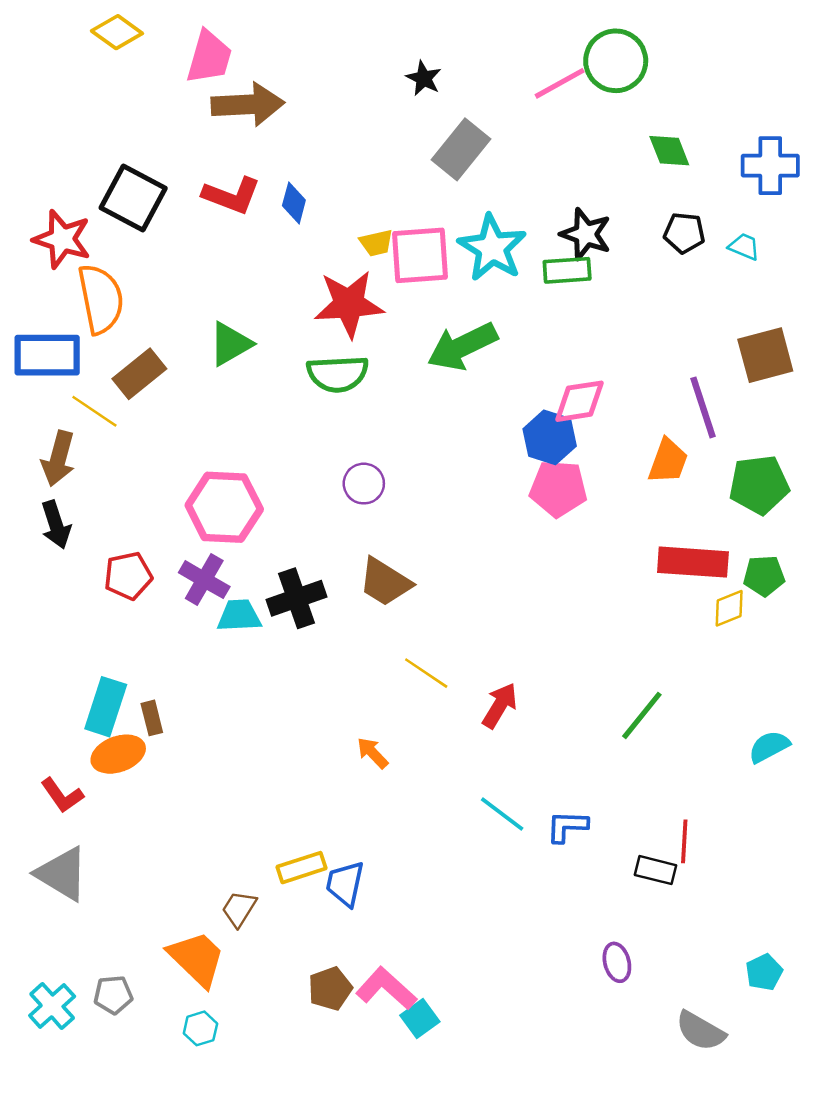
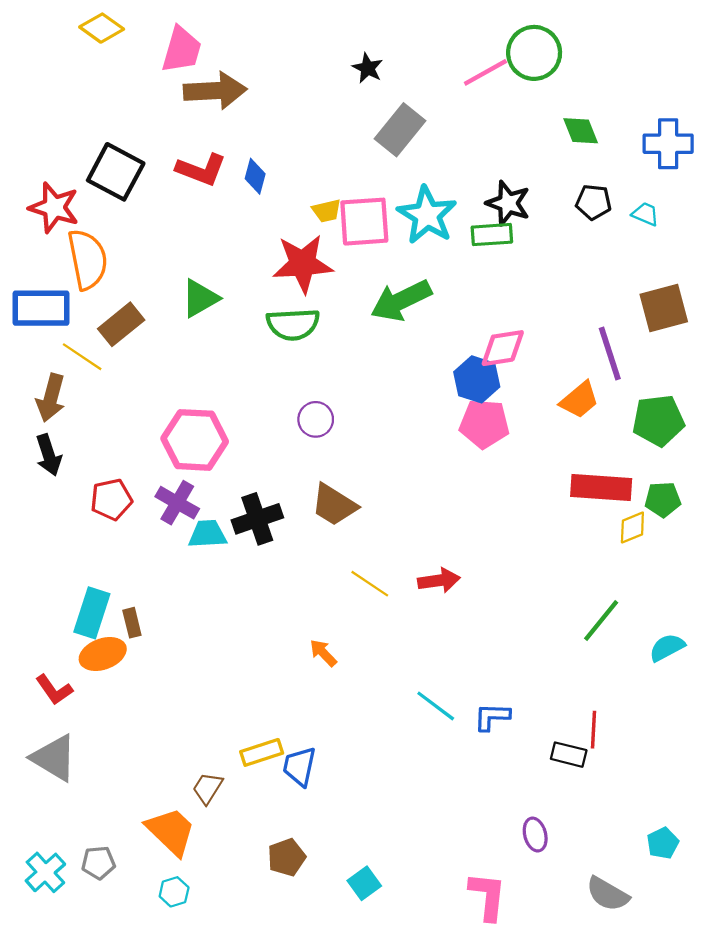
orange trapezoid: (668, 461) -> (579, 400), turned 30
red arrow: (500, 705) -> (439, 580), moved, turned 51
green line: (642, 715) -> (601, 620), moved
pink L-shape: (386, 989) -> (488, 896), moved, turned 54

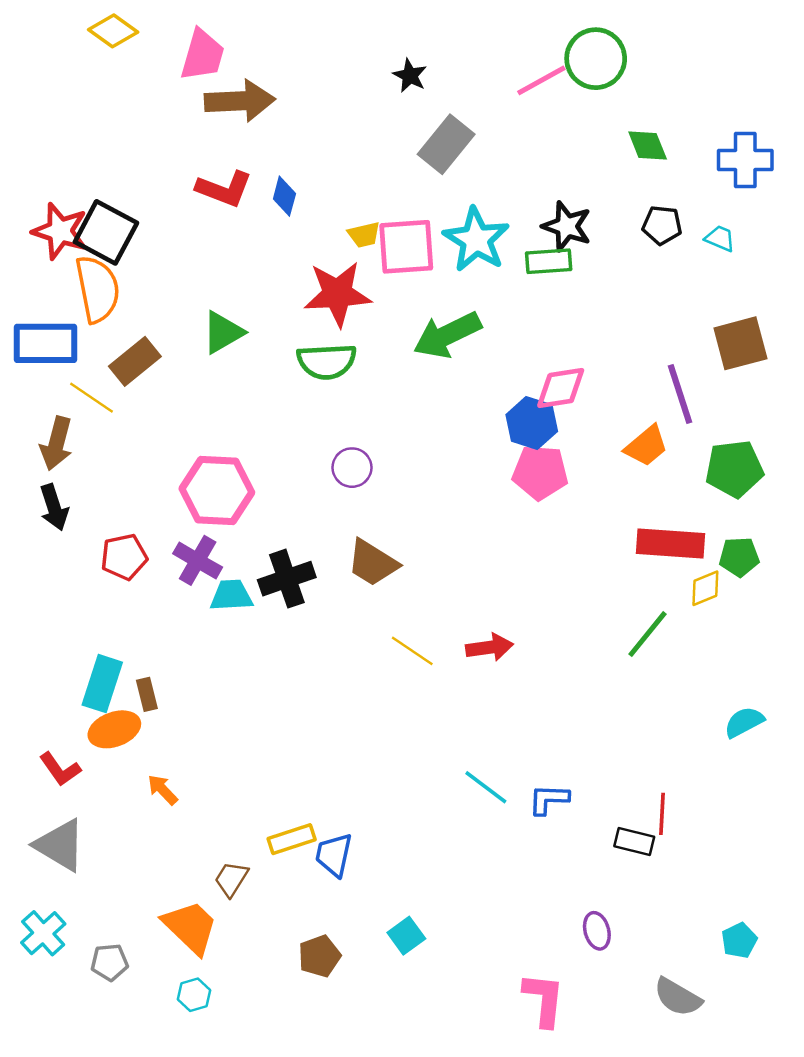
black square: (116, 172) -> (106, 232), moved
green line: (601, 620) -> (648, 634), moved
orange arrow: (323, 653) -> (163, 790), moved
cyan cross: (45, 872) -> (43, 933), moved
cyan square: (364, 883) -> (406, 936), moved

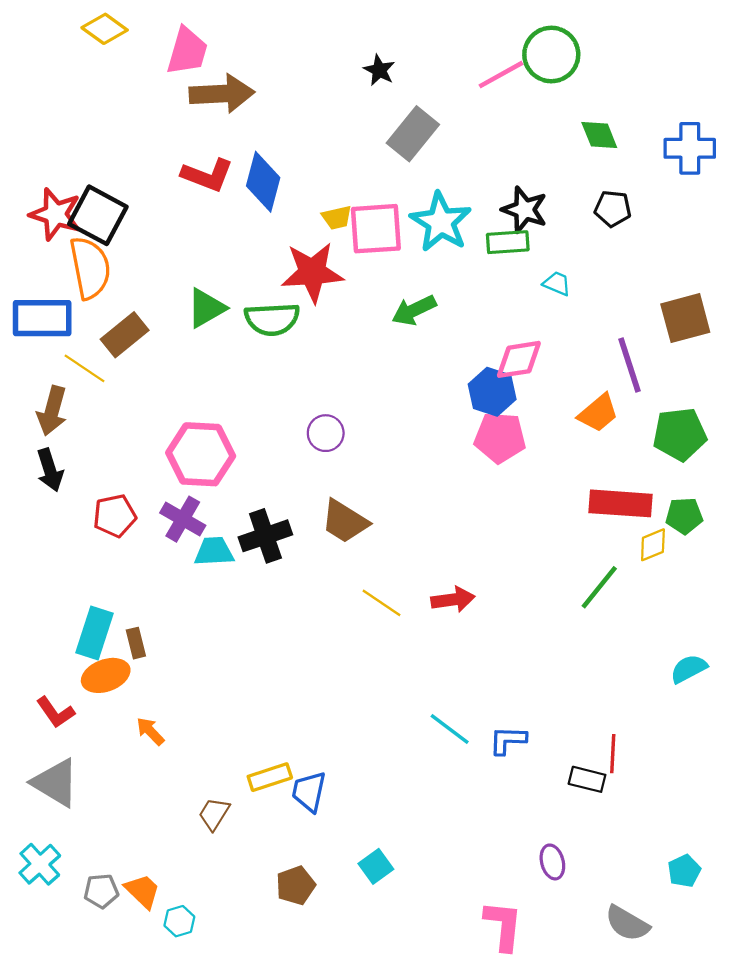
blue diamond: (284, 196) -> (263, 182), size x1.6
cyan trapezoid: (720, 238) -> (557, 283), moved
green arrow: (447, 335) -> (414, 310), size x0.7
green semicircle: (327, 361) -> (272, 319), moved
orange trapezoid: (190, 927) -> (143, 891), moved, size x0.7

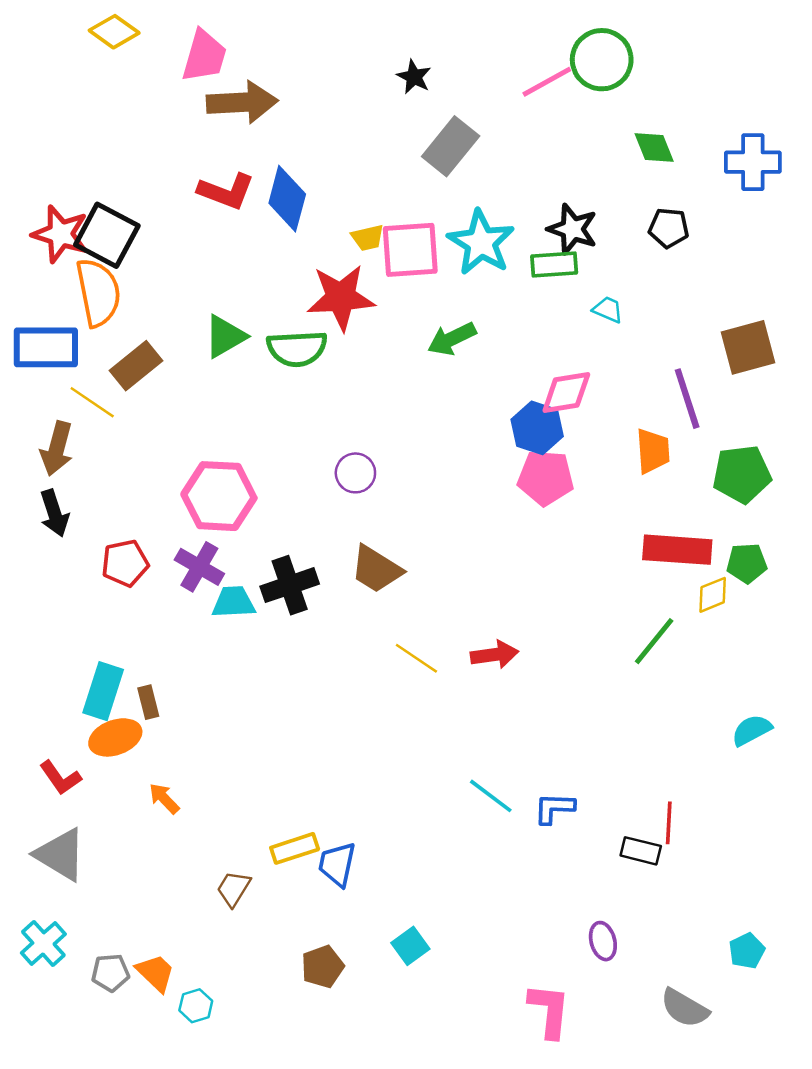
orange trapezoid: (598, 413) -> (653, 451), turned -54

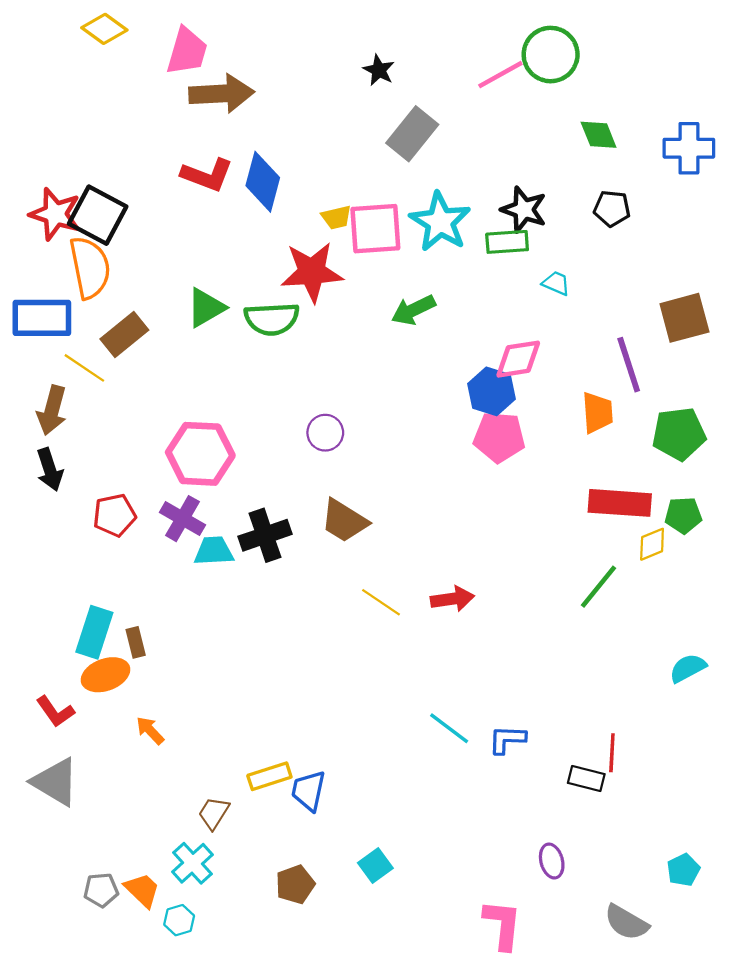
cyan cross: (43, 943) -> (193, 863), moved

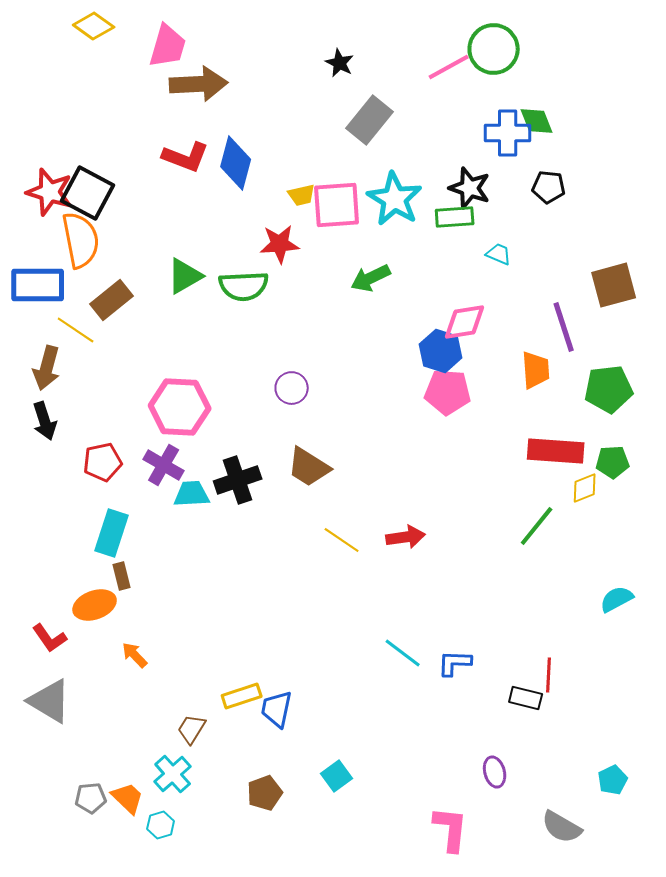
blue cross: (689, 148) -> (508, 133), moved
red star: (312, 272) -> (280, 244), size x0.7
cyan rectangle: (94, 632) -> (112, 533), moved

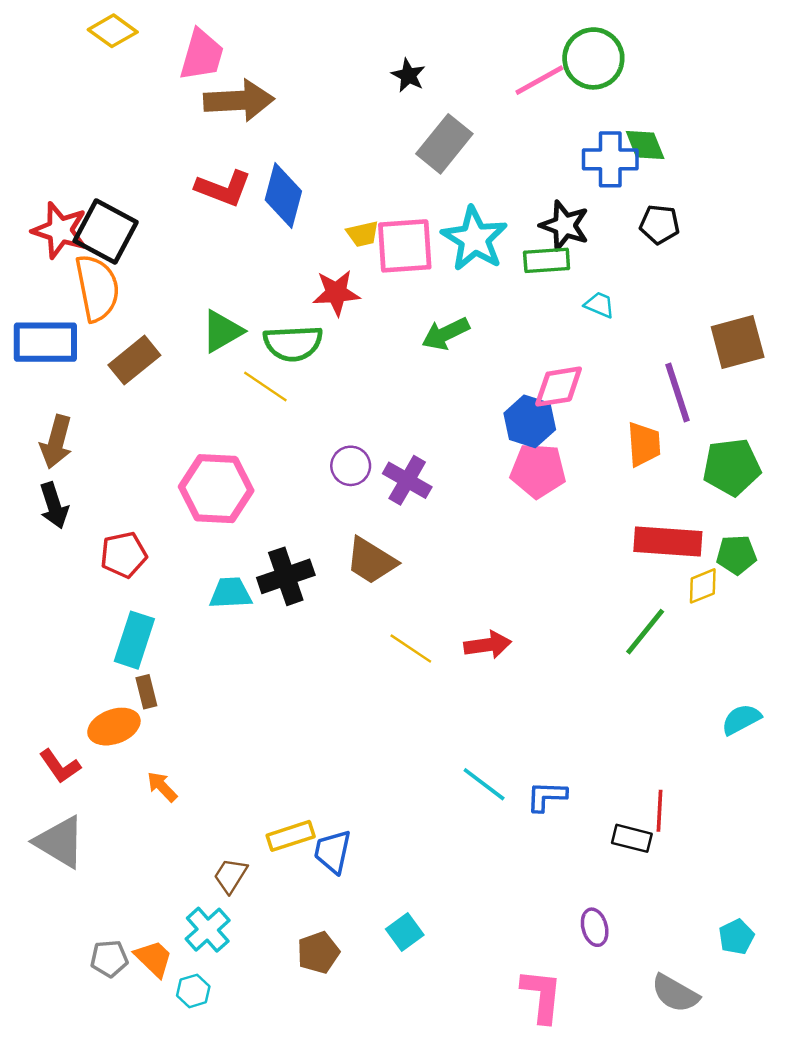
yellow line: (76, 330) -> (265, 387), moved
purple cross: (164, 465) -> (407, 480), moved

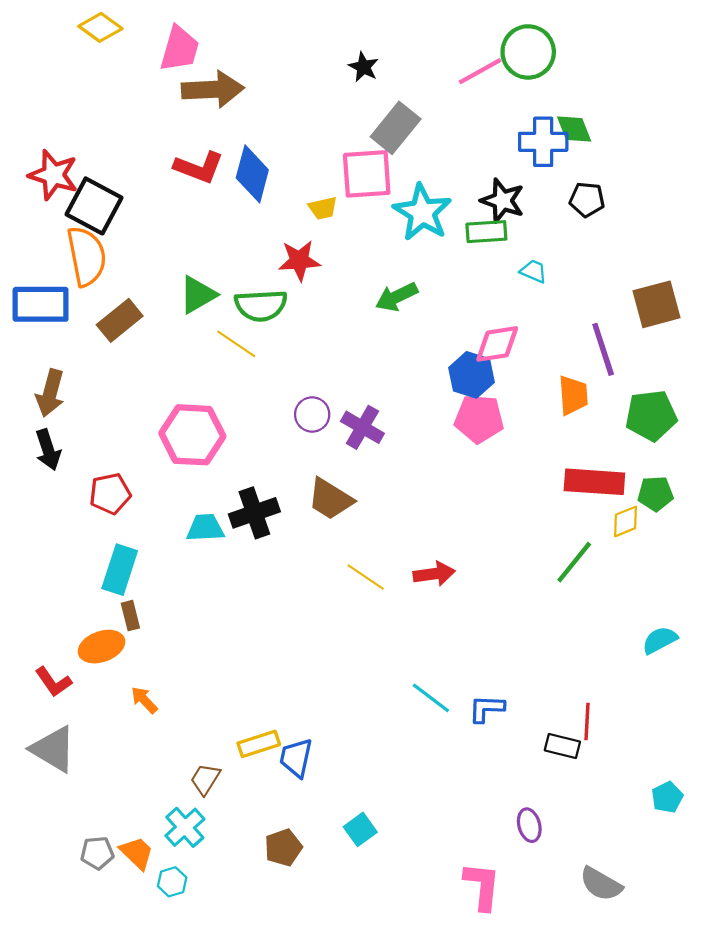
red star: (60, 230) -> (53, 175), moved
pink square: (405, 246) -> (367, 174), moved
cyan pentagon: (736, 937) -> (667, 797), moved

